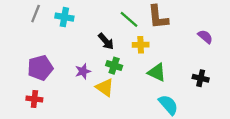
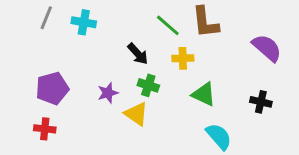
purple semicircle: (205, 37) -> (267, 48), size x1.5

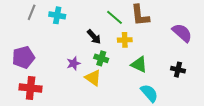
purple pentagon: (52, 88) -> (23, 57), moved
red cross: (45, 129) -> (31, 88), size x1.5

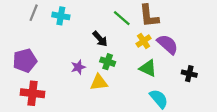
purple semicircle: (182, 33) -> (168, 44), moved
yellow cross: (125, 40) -> (144, 41), moved, turned -32
yellow triangle: (93, 78) -> (99, 82), turned -42

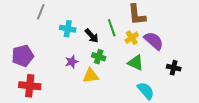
gray line: (34, 13) -> (41, 12), moved
cyan cross: (61, 16) -> (68, 29), moved
green line: (122, 18) -> (112, 28), moved, turned 30

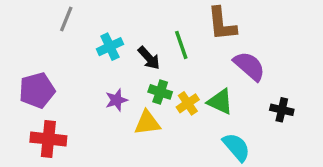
cyan cross: (68, 29) -> (110, 47), turned -35
yellow cross: (132, 38) -> (188, 103), moved

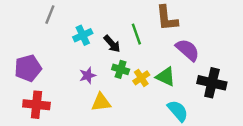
black cross: (282, 110) -> (212, 83), size x1.6
yellow triangle: (147, 123) -> (101, 102), moved

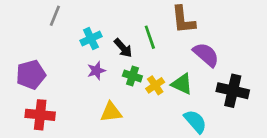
purple star: (88, 75) -> (96, 71), moved

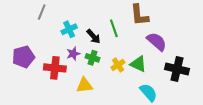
green cross: (132, 76) -> (93, 58), moved
red cross: (40, 115) -> (55, 68), moved

